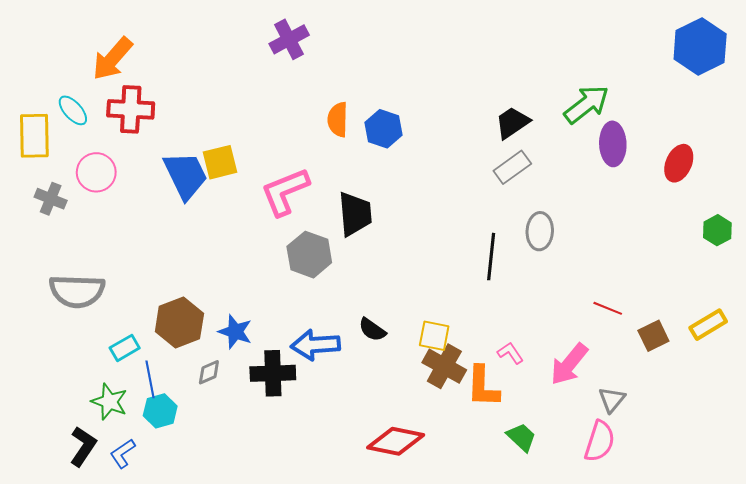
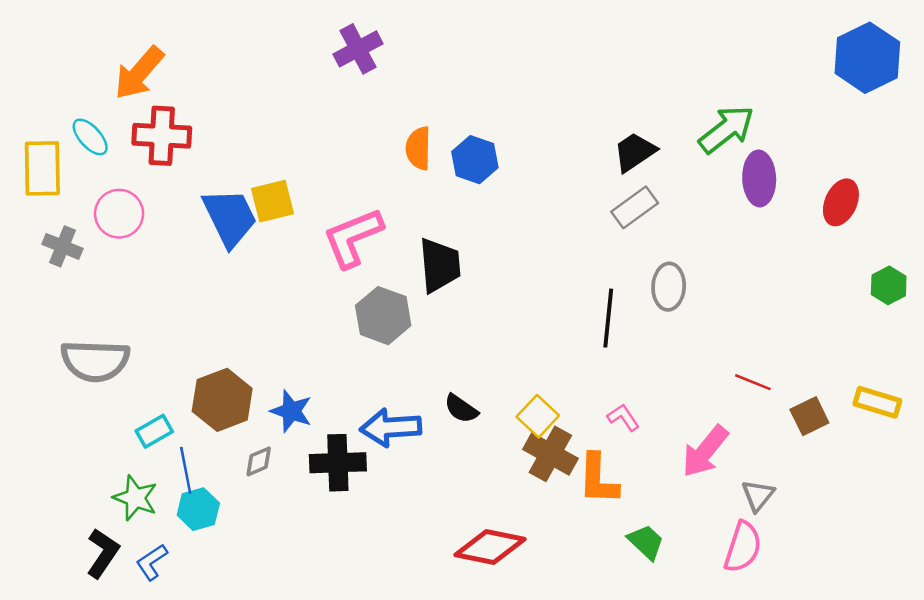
yellow rectangle: (708, 325) -> (877, 402), turned 48
yellow square: (434, 336) -> (538, 416), turned 32
pink L-shape: (510, 353) -> (623, 417), moved

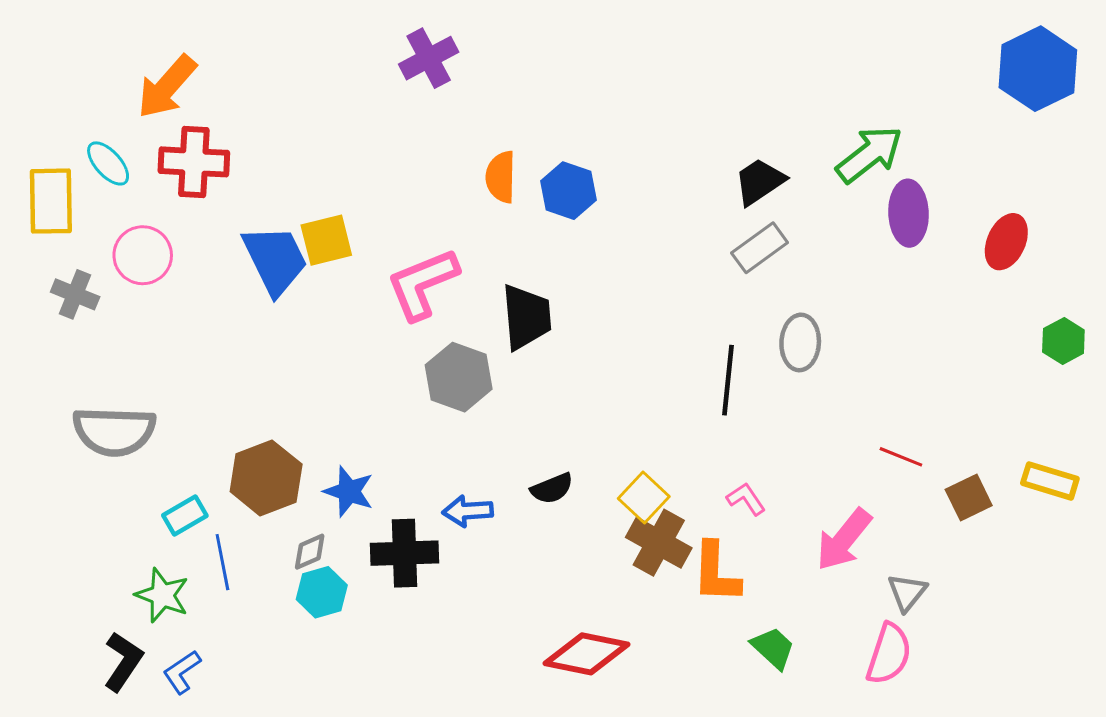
black semicircle: (461, 409) -> (552, 488), turned -57
blue arrow: (391, 427) -> (468, 511), size x0.7
cyan hexagon: (198, 509) -> (322, 592), moved

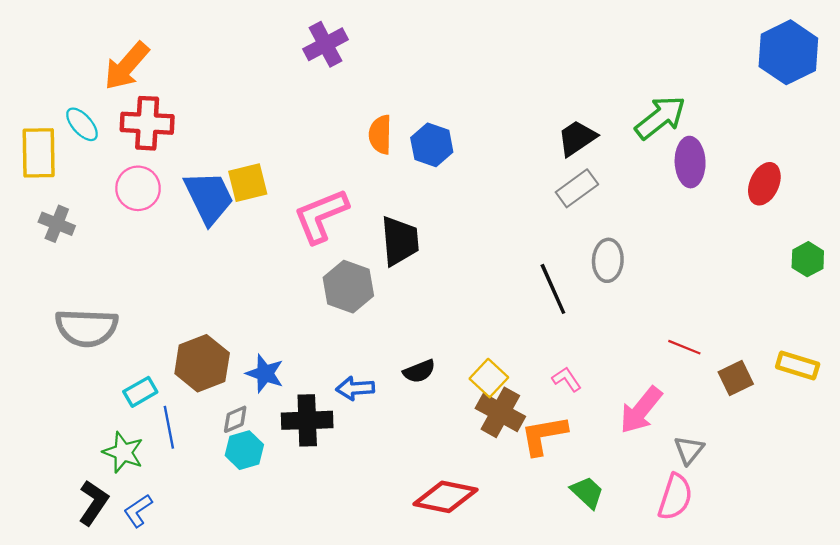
pink circle: (143, 255) -> (138, 188), moved
black line: (728, 380) -> (553, 289), turned -30
orange L-shape: (716, 573) -> (544, 435), turned 78

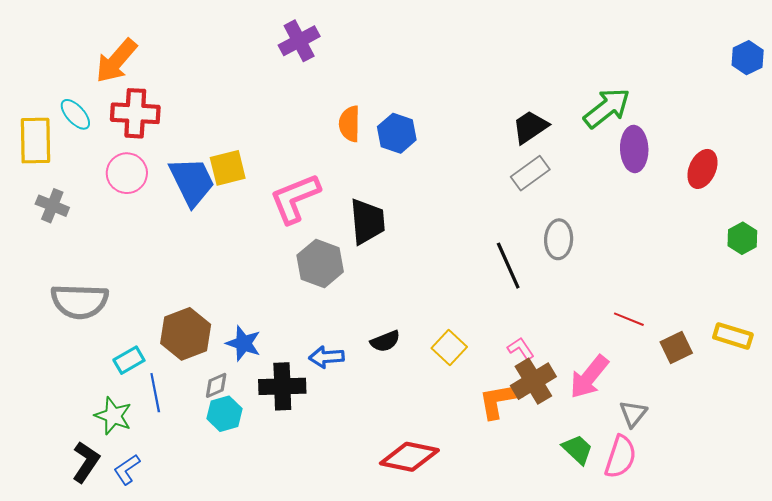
blue hexagon: (788, 52) -> (748, 58), moved, size x0.6
brown cross: (500, 412) -> (533, 381), moved, turned 30
green trapezoid: (587, 492) -> (577, 449), moved

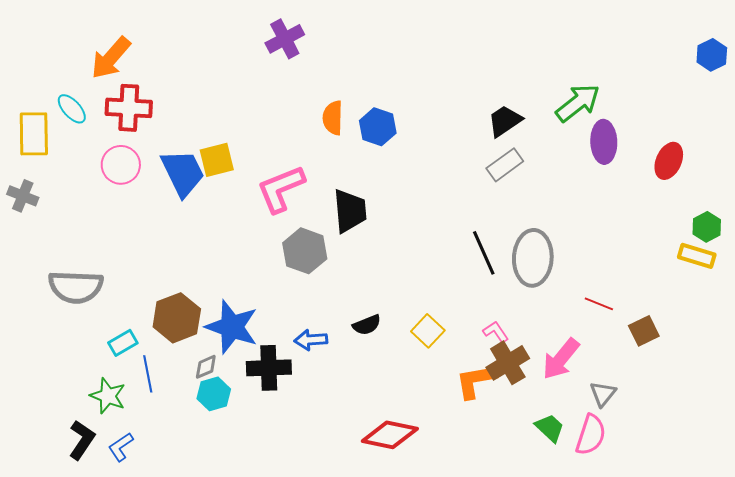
gray cross: (52, 206) -> (23, 196), moved
gray ellipse: (559, 239) -> (533, 258), moved, size x1.5
yellow rectangle: (733, 336) -> (697, 256), moved
blue star: (243, 343) -> (232, 327), size x1.6

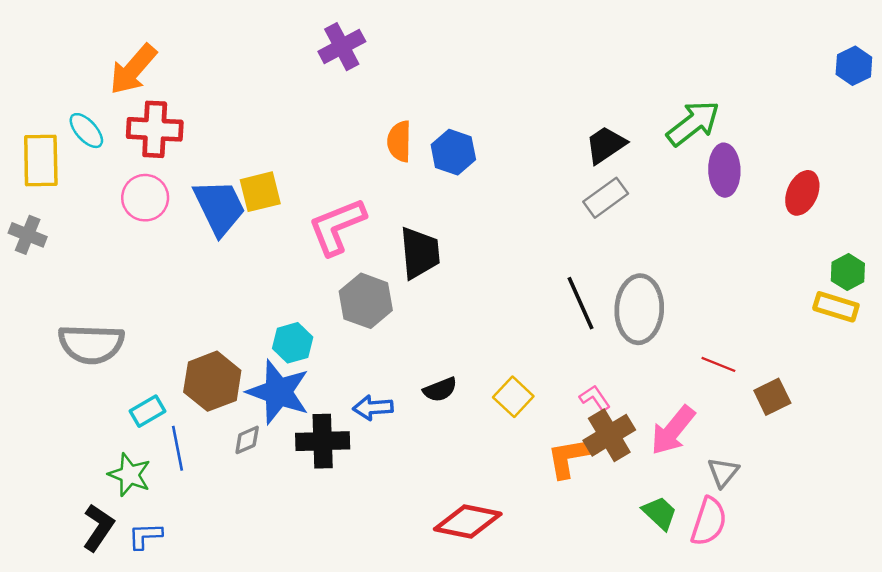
cyan hexagon: (214, 394) -> (293, 343), moved
blue L-shape: (121, 447) -> (145, 536), turned 32

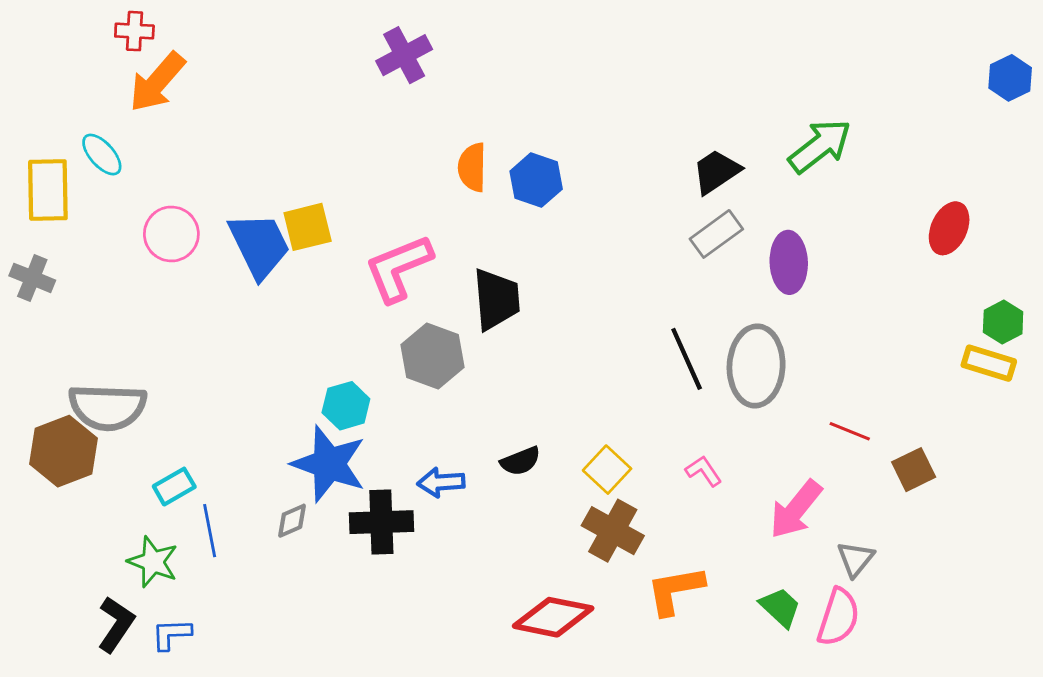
red cross: (155, 129) -> (134, 31), moved, size x0.6
purple ellipse: (724, 170) -> (789, 262), moved
brown hexagon: (212, 381) -> (64, 451), moved
brown cross: (609, 435) -> (613, 531), moved, turned -30
orange L-shape: (571, 457) -> (675, 590), moved

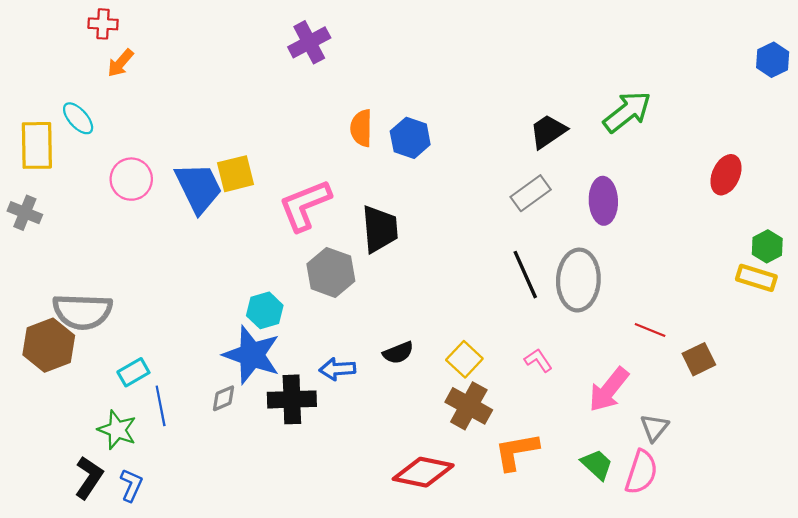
orange arrow: (157, 82) -> (120, 63), size x0.6
gray rectangle: (716, 234) -> (531, 193), moved
blue L-shape: (171, 634) -> (131, 485), turned 116

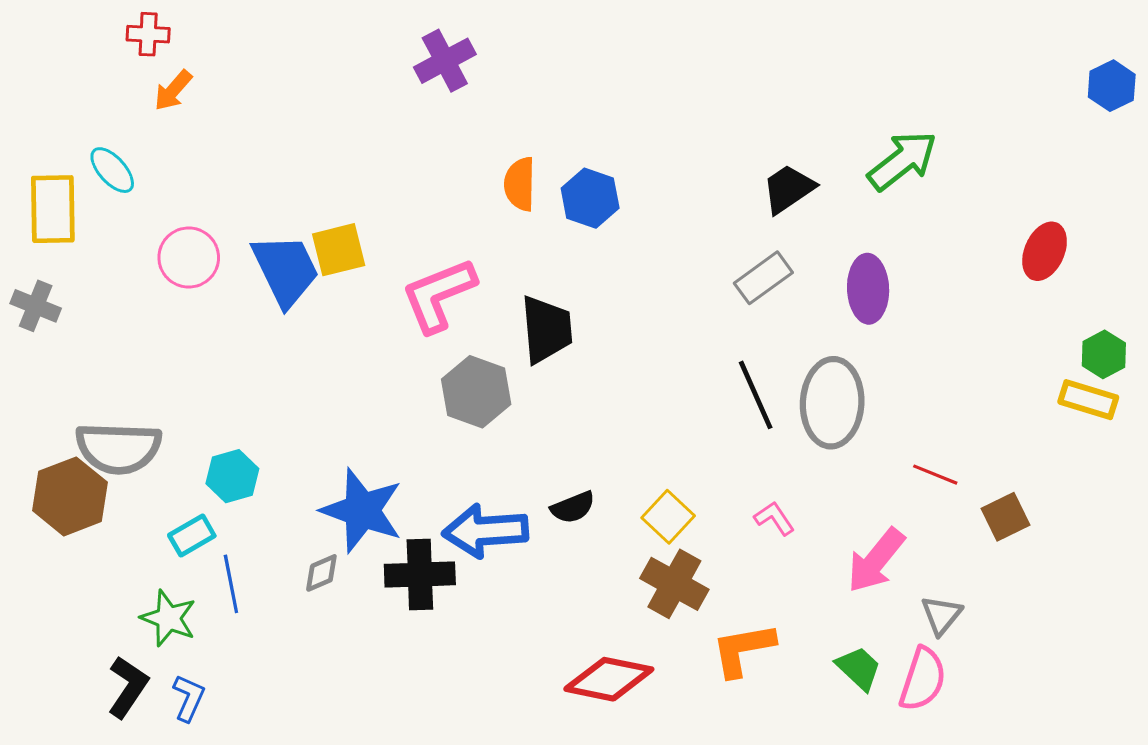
cyan hexagon: (265, 310) -> (232, 476), moved
blue arrow: (337, 369) -> (485, 531), size x1.6

